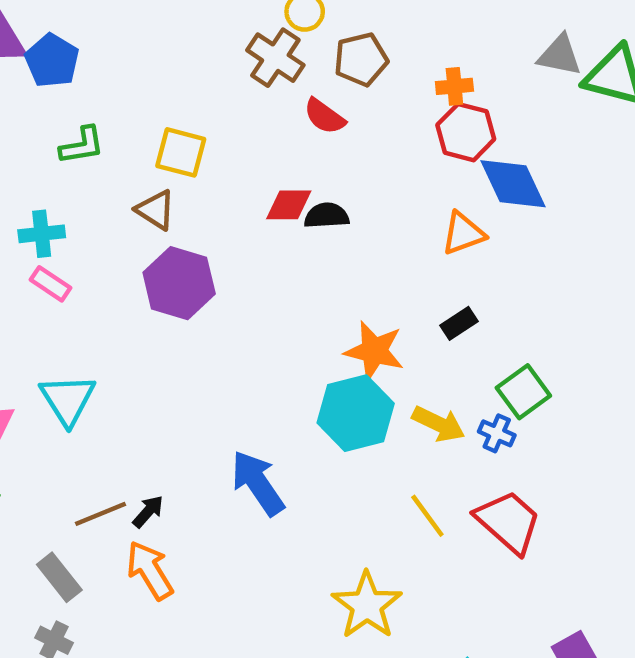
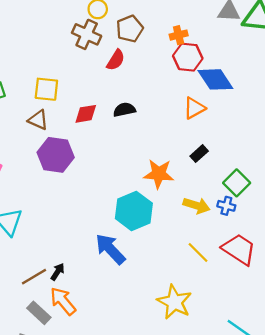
red semicircle: (325, 116) -> (116, 60), turned -85
red diamond: (289, 205) -> (86, 114), moved
cyan hexagon: (356, 413) -> (134, 211), moved
gray rectangle: (59, 577) -> (39, 313), moved

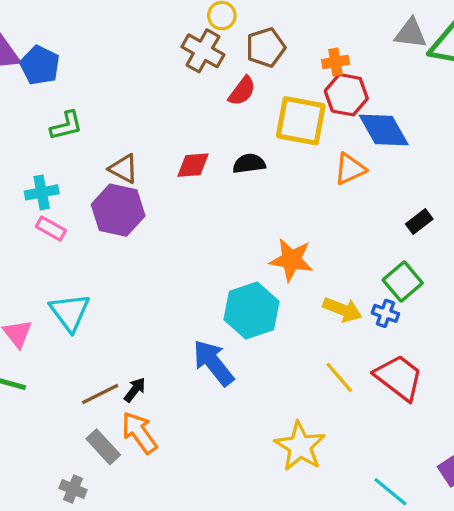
yellow square: (46, 89) -> (301, 121), moved, size x1.4
black rectangle: (199, 154) -> (419, 222), moved
purple hexagon: (56, 155) -> (118, 210), moved

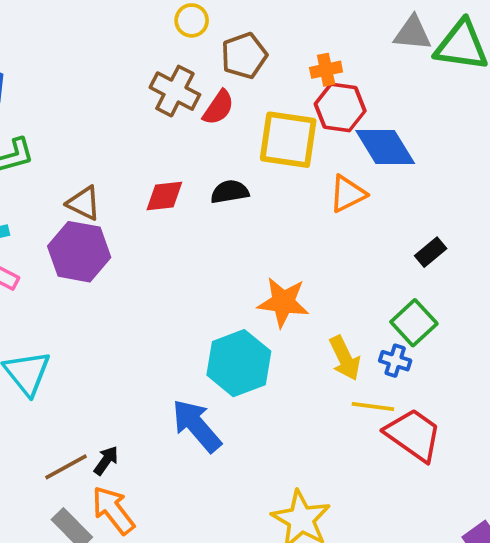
brown cross: (203, 51) -> (175, 91), moved
yellow arrow: (342, 310) -> (345, 358), turned 45
yellow line: (339, 377) -> (373, 407), moved, turned -40

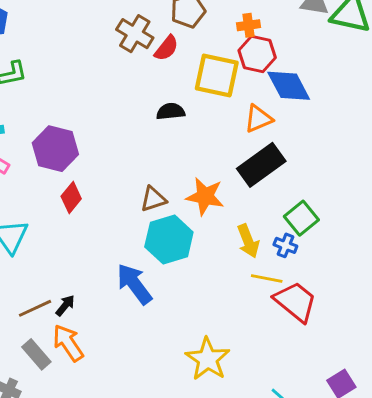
red diamond: (164, 196) -> (71, 198), moved, turned -48
brown triangle: (84, 203) -> (153, 199), moved, turned -48
black rectangle: (431, 252) -> (261, 165), moved, size x2.0

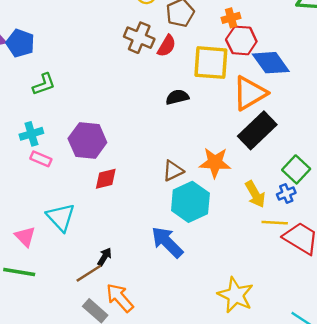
orange triangle: (258, 119) -> (250, 93), size x1.5
red diamond: (71, 198) -> (106, 179), turned 45
blue cross: (285, 245) -> (286, 194), turned -36
black arrow: (65, 305) -> (105, 257), moved

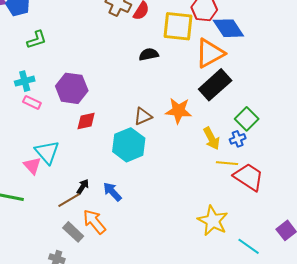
cyan hexagon: (190, 202) -> (129, 145), moved
pink triangle: (25, 236) -> (32, 166), moved
blue arrow: (167, 242) -> (112, 192), moved, size x0.7
yellow star: (236, 295) -> (213, 221), moved

